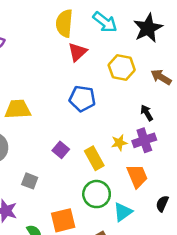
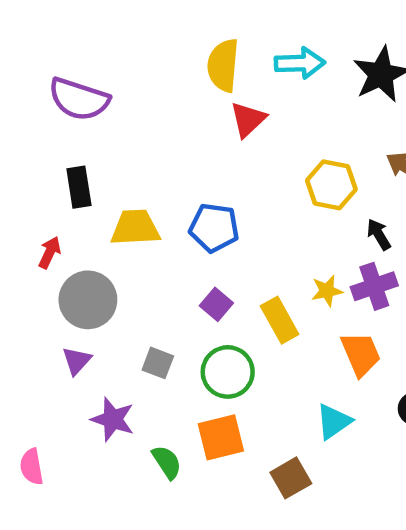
cyan arrow: (105, 22) -> (300, 63), turned -40
yellow hexagon: (122, 67) -> (331, 185), moved
blue pentagon: (82, 99) -> (214, 228), moved
green circle: (97, 194) -> (228, 372), moved

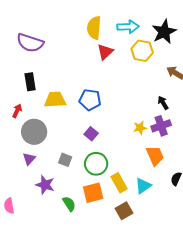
yellow hexagon: (331, 185) -> (142, 51), moved
yellow rectangle: (280, 320) -> (119, 183), moved

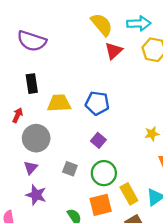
yellow semicircle: (94, 28) -> (102, 25), turned 135
purple star: (45, 185) -> (36, 195), moved

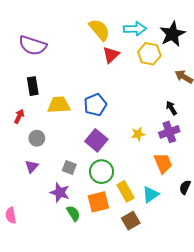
blue pentagon: (97, 103) -> (95, 105), turned -30
yellow star: (152, 134) -> (138, 134), moved
gray circle: (36, 138) -> (37, 138), size x0.6
purple square: (98, 140) -> (96, 140), size x1.5
purple star: (36, 195) -> (60, 192), moved

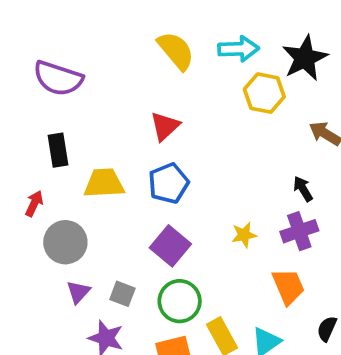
red triangle: (111, 55) -> (165, 126), moved
gray circle: (37, 138) -> (65, 242), size x1.5
purple triangle: (32, 166) -> (78, 292), moved

